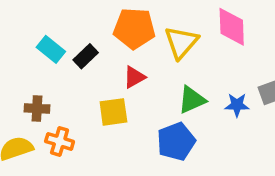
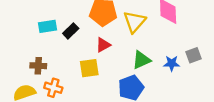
cyan rectangle: (51, 49) -> (48, 26), turned -48

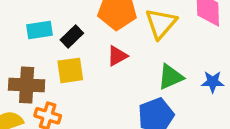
brown cross: (38, 66) -> (27, 85), size x1.5
yellow square: (89, 68) -> (70, 70), moved

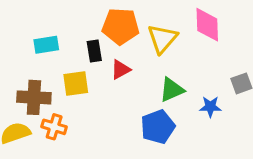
black rectangle: (72, 36) -> (94, 51), moved, turned -55
blue star: (213, 82) -> (210, 107), moved

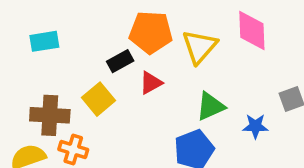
cyan rectangle: (46, 45) -> (44, 41), moved
black rectangle: (94, 51) -> (120, 61), turned 70
yellow square: (76, 83) -> (98, 99), turned -32

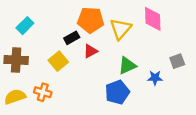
cyan rectangle: (44, 41) -> (25, 26), turned -36
brown cross: (50, 115) -> (16, 60), moved

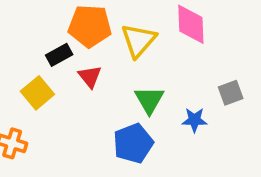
red triangle: (91, 51) -> (90, 77), turned -40
green triangle: (127, 66) -> (149, 100), turned -36

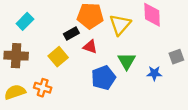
red triangle: (90, 77) -> (90, 47), turned -32
blue pentagon: (133, 143) -> (103, 78), moved

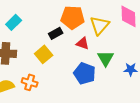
red triangle: (90, 47) -> (83, 43), moved
blue pentagon: (103, 78) -> (85, 73), turned -30

